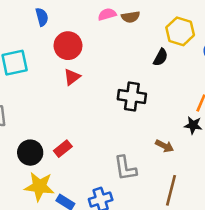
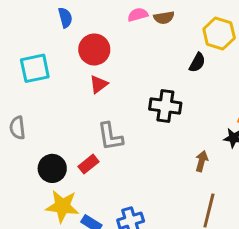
brown arrow: (164, 146) -> (202, 161), turned -102
gray L-shape: (125, 168) -> (110, 137), moved

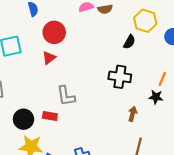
red triangle: (99, 84) -> (49, 58), moved
black cross: (165, 106) -> (120, 77), moved
red rectangle: (88, 164) -> (50, 116), turned 48

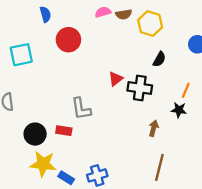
yellow hexagon: (145, 21) -> (150, 24), moved
black semicircle: (129, 42) -> (159, 59), moved
red triangle: (49, 58) -> (116, 79), moved

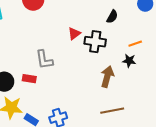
orange line: (186, 90) -> (135, 44), turned 48
brown arrow: (154, 128) -> (107, 77), size x1.5
brown line: (159, 167) -> (112, 111), turned 65

